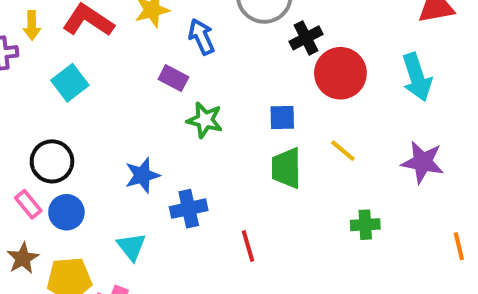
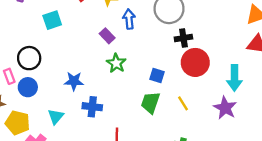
purple star: (423, 162) -> (225, 108), moved

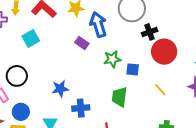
blue arrow: (129, 19) -> (98, 24), size x1.4
green star: (116, 63) -> (112, 59), moved, turned -30
blue circle: (28, 87) -> (21, 112), moved
green trapezoid: (150, 103) -> (119, 97), moved

